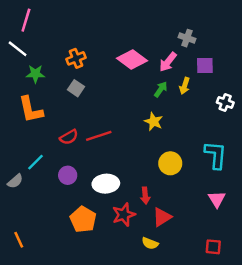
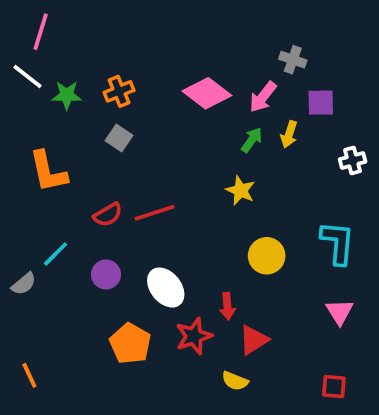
green star: (35, 74) -> (67, 95), moved
white cross: (225, 102) -> (353, 160), turned -35
white ellipse: (106, 184) -> (166, 288), turned 55

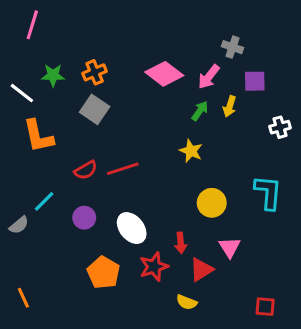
white line: (28, 76) -> (22, 93), moved
gray square: (119, 138) -> (95, 109), size x1.4
pink triangle: (339, 312) -> (230, 247), moved

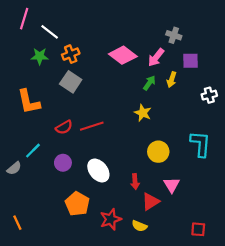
white line: (22, 93) -> (50, 32), moved
red star: (154, 267) -> (111, 219), moved

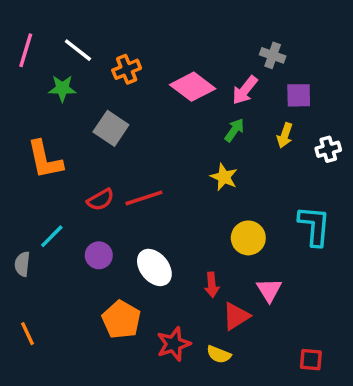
pink line: (24, 19) -> (26, 50), moved
orange cross: (71, 54) -> (127, 69), moved
yellow arrow: (172, 80) -> (285, 135), moved
gray semicircle: (14, 168) -> (22, 264), turned 136
orange line: (17, 223) -> (27, 334), moved

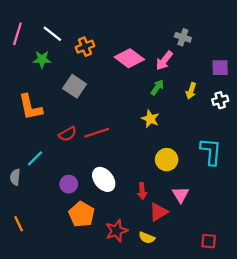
purple square: (299, 95) -> (220, 68), moved
purple circle: (99, 255) -> (69, 184), moved

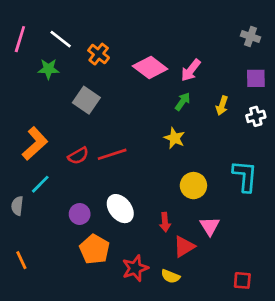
gray cross: (183, 37) -> (250, 36), moved
orange cross: (85, 47) -> (99, 54), turned -30
orange L-shape: (30, 107) -> (35, 144), moved, turned -120

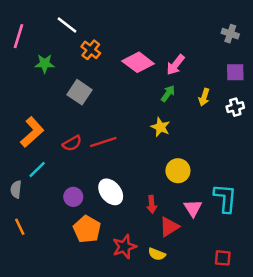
white line: (61, 39) -> (67, 25), moved
cyan L-shape: (245, 176) -> (225, 198), moved
orange line: (21, 260) -> (20, 227), moved

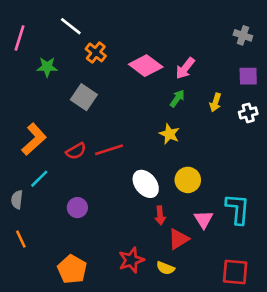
white ellipse: (111, 192) -> (146, 184), moved
orange pentagon: (87, 229) -> (72, 269), moved
red square: (223, 258) -> (235, 272), size x1.5

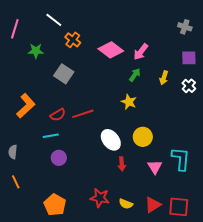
white cross: (248, 113) -> (189, 86), turned -32
cyan line: (39, 179) -> (51, 136), moved, turned 35
red triangle: (179, 239) -> (153, 205), moved
red star: (131, 260) -> (100, 198), turned 30

